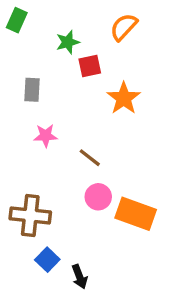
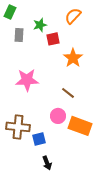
gray rectangle: (32, 90) -> (19, 35), moved
pink star: (46, 136) -> (27, 80), size x1.6
brown line: (90, 158) -> (68, 93), moved
blue square: (47, 260) -> (39, 139), moved, turned 32

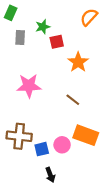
orange semicircle: (73, 16) -> (89, 17), moved
pink circle: (58, 116) -> (62, 145), moved

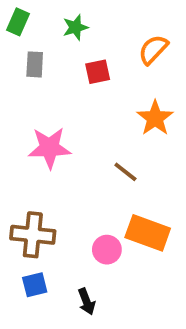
orange semicircle: (89, 17) -> (153, 50), moved
green star: (43, 27) -> (75, 27), moved
orange star: (78, 62) -> (155, 118), moved
blue square: (42, 149) -> (35, 285), moved

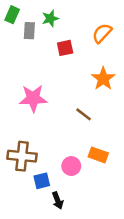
gray rectangle: (35, 64) -> (29, 31), moved
orange rectangle: (148, 233) -> (98, 155), size x0.7
blue square: (35, 285) -> (42, 181), moved

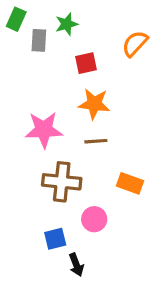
orange star: (103, 79) -> (94, 104), moved, turned -30
brown line: (84, 114) -> (96, 141), moved, turned -42
orange rectangle: (98, 155) -> (130, 183), moved
brown cross: (22, 156) -> (62, 182), moved

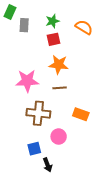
green star: (67, 24) -> (53, 21), moved
orange semicircle: (135, 44) -> (84, 27), turned 78

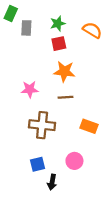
pink star: (27, 81) -> (30, 89), size x0.7
pink circle: (59, 137) -> (74, 161), moved
black arrow: (47, 165) -> (52, 182), turned 32

